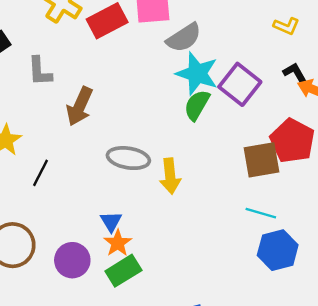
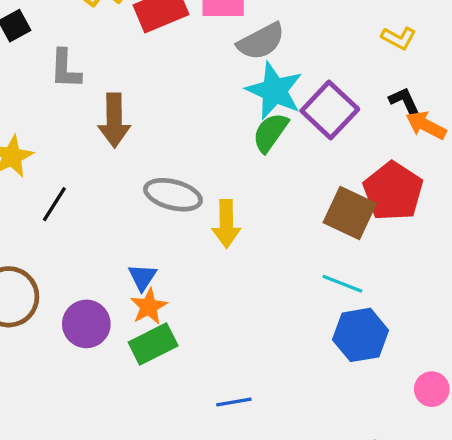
brown arrow: (80, 106) -> (114, 120), turned -30
brown square: (262, 160) -> (350, 213), turned 30

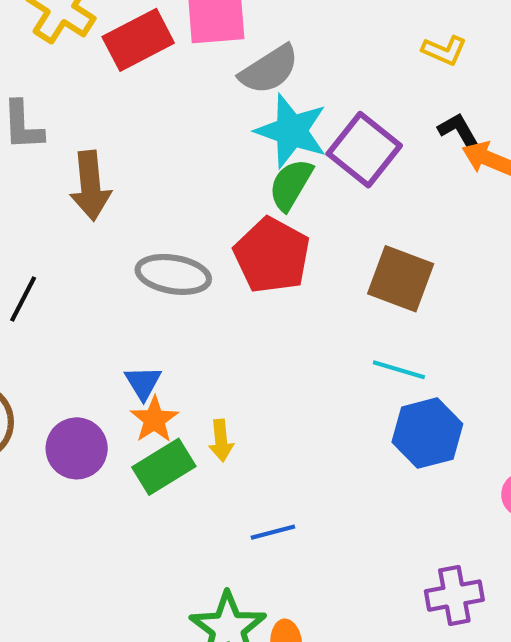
red pentagon: (393, 191) -> (272, 255), moved
yellow arrow: (226, 224) -> (221, 440), moved, size x0.7

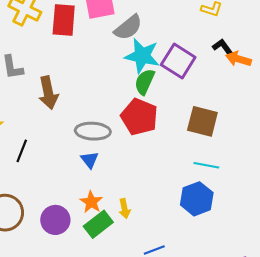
red rectangle: (138, 40) -> (64, 20), turned -52
blue triangle: (143, 383) -> (90, 160), moved
blue hexagon: (427, 433) -> (197, 199), moved

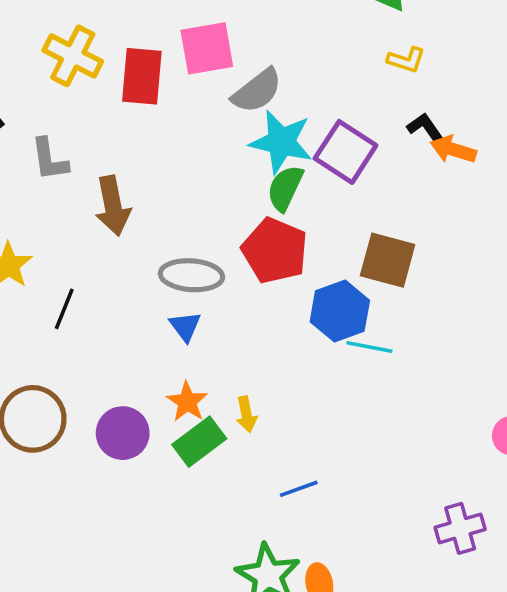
cyan line: (206, 165) -> (369, 347), moved
blue hexagon: (197, 199) -> (340, 311), moved

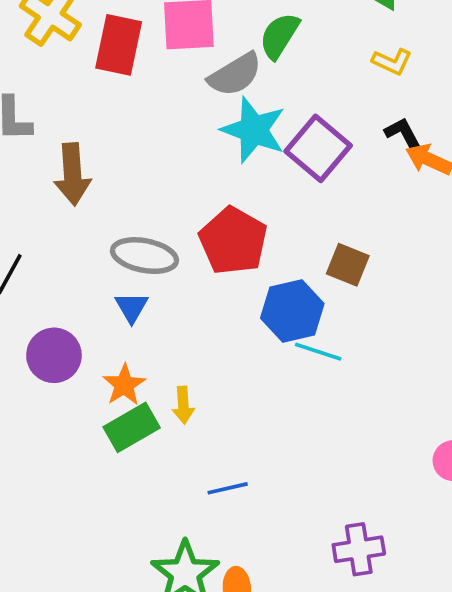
green semicircle: (285, 188) -> (279, 36), moved
brown square: (388, 260) -> (348, 265), size x0.7
purple circle: (123, 433) -> (54, 355), moved
purple cross: (460, 528) -> (359, 549), moved

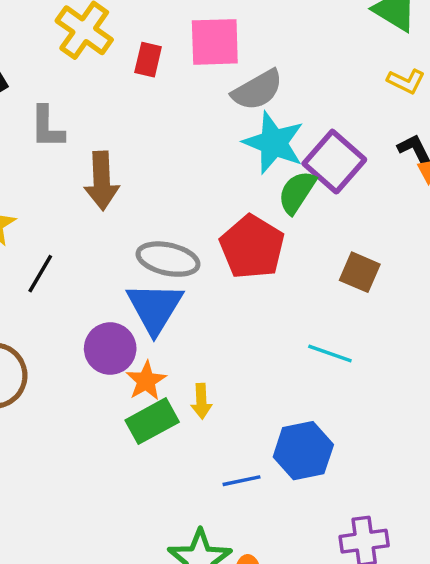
green semicircle: (279, 36) -> (297, 192), moved
red rectangle: (119, 45) -> (148, 60), size x0.6
blue triangle: (132, 307) -> (155, 308), size x1.8
blue hexagon: (292, 311) -> (303, 451), moved
purple circle: (54, 355) -> (110, 349), moved

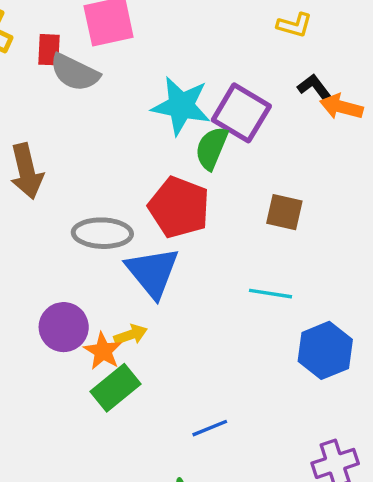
gray semicircle: (257, 90) -> (75, 72), moved, turned 66
blue triangle: (155, 308) -> (153, 272), moved
yellow arrow: (201, 401) -> (131, 335), moved, turned -96
blue hexagon: (303, 451) -> (325, 350), moved

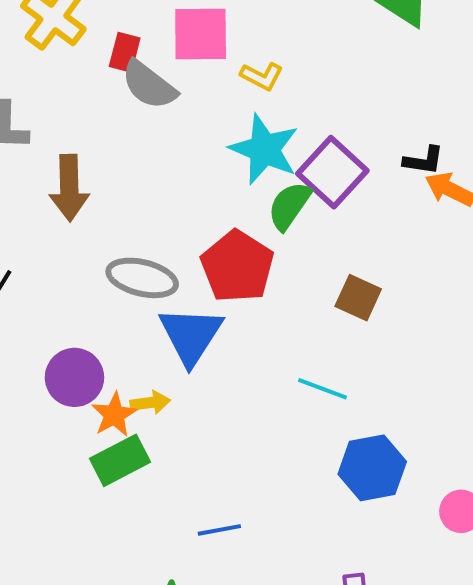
yellow L-shape: (294, 25) -> (262, 76), moved
black L-shape: (315, 88) -> (424, 161), turned 124

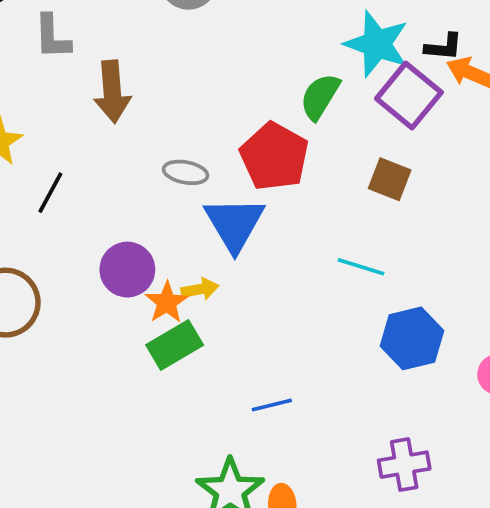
cyan star: (264, 149) -> (377, 44), moved
purple square: (332, 172) -> (409, 96), moved
gray ellipse: (142, 278) -> (186, 172), size x0.7

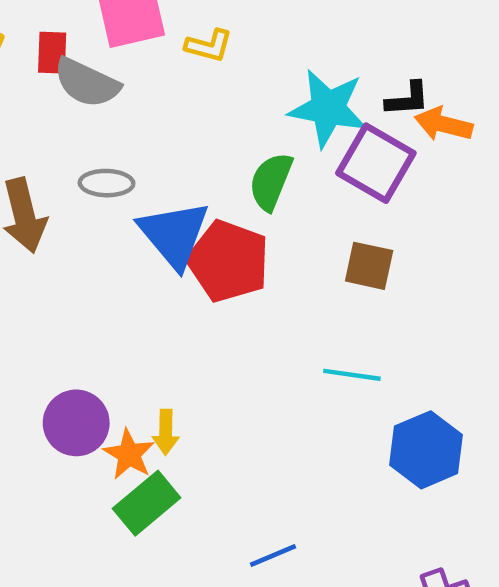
gray ellipse: (186, 172) -> (106, 183), moved
blue triangle: (234, 224) -> (174, 234), moved
yellow arrow: (200, 289) -> (166, 432), turned 111

